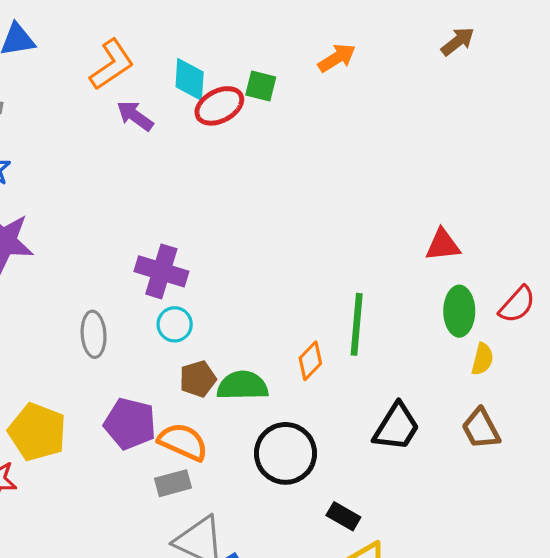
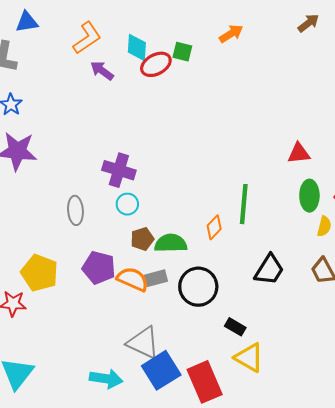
gray rectangle: (173, 483) -> (156, 278), moved

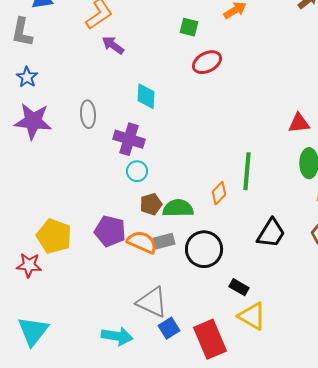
cyan diamond: (137, 47) -> (146, 96), moved
red ellipse: (156, 64) -> (207, 62), moved
gray ellipse: (75, 210) -> (88, 114), moved
blue square: (161, 370) -> (169, 328), size x0.6

